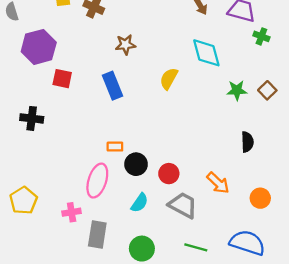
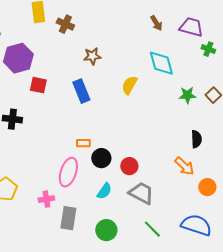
orange arrow: (218, 183) -> (184, 166), moved
green line: (196, 247) -> (152, 229), turned 30

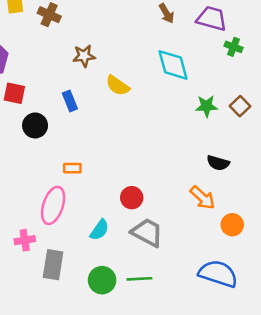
yellow semicircle: (129, 85) -> (118, 86), moved, turned -84
blue rectangle: (81, 91) -> (70, 101), size x0.7
black semicircle: (196, 139) -> (218, 163), turned 108
black circle: (101, 158) -> (35, 125), moved
green line: (152, 229) -> (139, 279), moved, turned -48

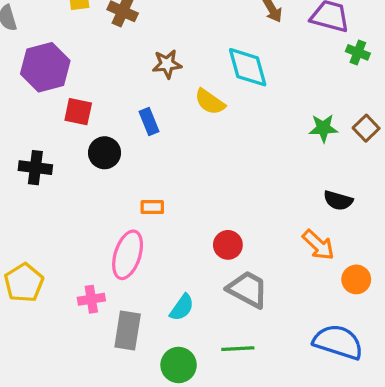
cyan diamond: (173, 65) -> (248, 67), moved
cyan semicircle: (99, 230) -> (182, 307), moved
green circle: (102, 280) -> (179, 365), moved

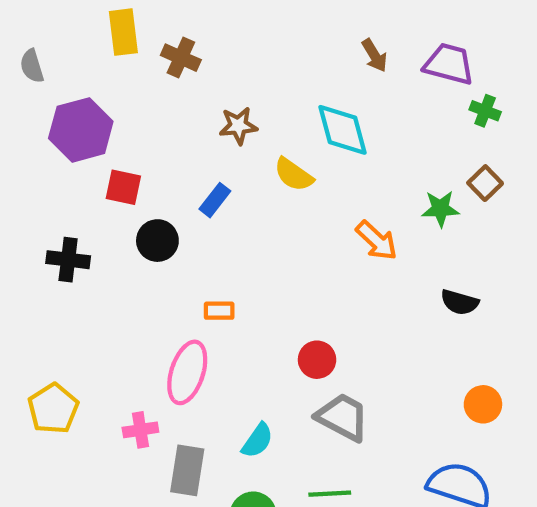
blue rectangle: (149, 122) -> (215, 200), turned 60
brown square: (366, 128) -> (485, 183), moved
orange arrow: (318, 245) -> (377, 241), moved

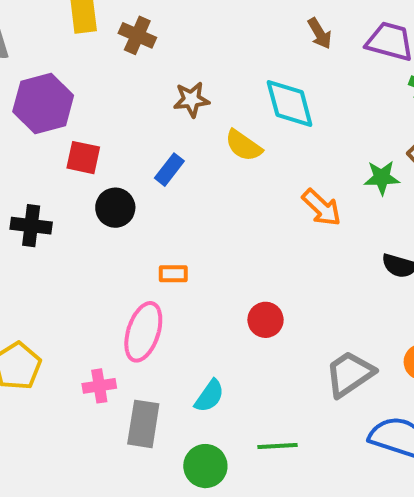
gray trapezoid: (343, 417) -> (350, 374), moved, turned -62

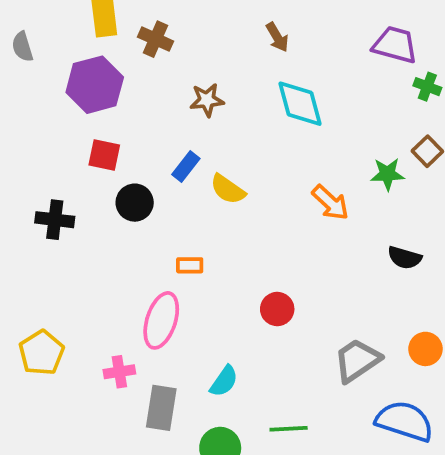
brown arrow: (320, 33) -> (277, 37), moved
purple hexagon: (43, 103) -> (95, 85), moved
yellow semicircle: (243, 146) -> (228, 189), moved

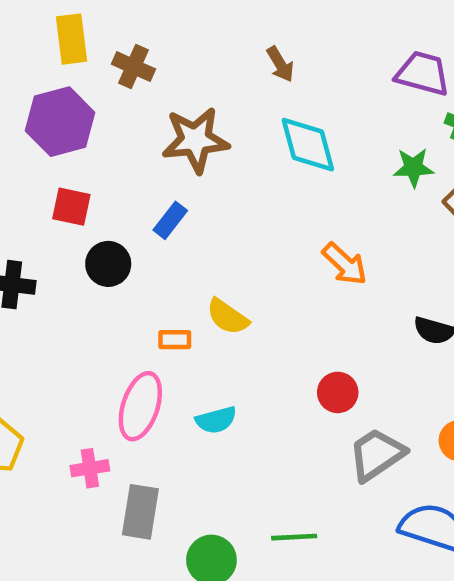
brown star: (207, 100) -> (195, 140), size x1.6
green star: (387, 174) -> (413, 168), moved
yellow semicircle: (228, 189) -> (228, 317), moved
red circle: (277, 309) -> (338, 392), moved
cyan semicircle: (224, 381) -> (216, 420), moved, turned 40

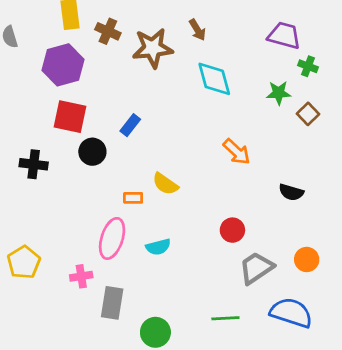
brown star: (195, 140) -> (153, 48), moved
red square: (71, 207) -> (70, 117), size x1.4
green line: (294, 537) -> (225, 318), moved

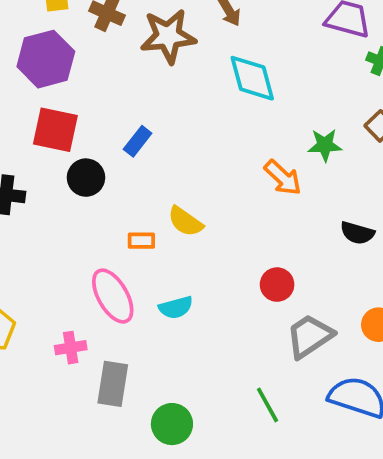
green star: (279, 93) -> (325, 145), moved
pink ellipse: (112, 238) -> (113, 296), turned -48
green line: (225, 318) -> (268, 405), turned 64

